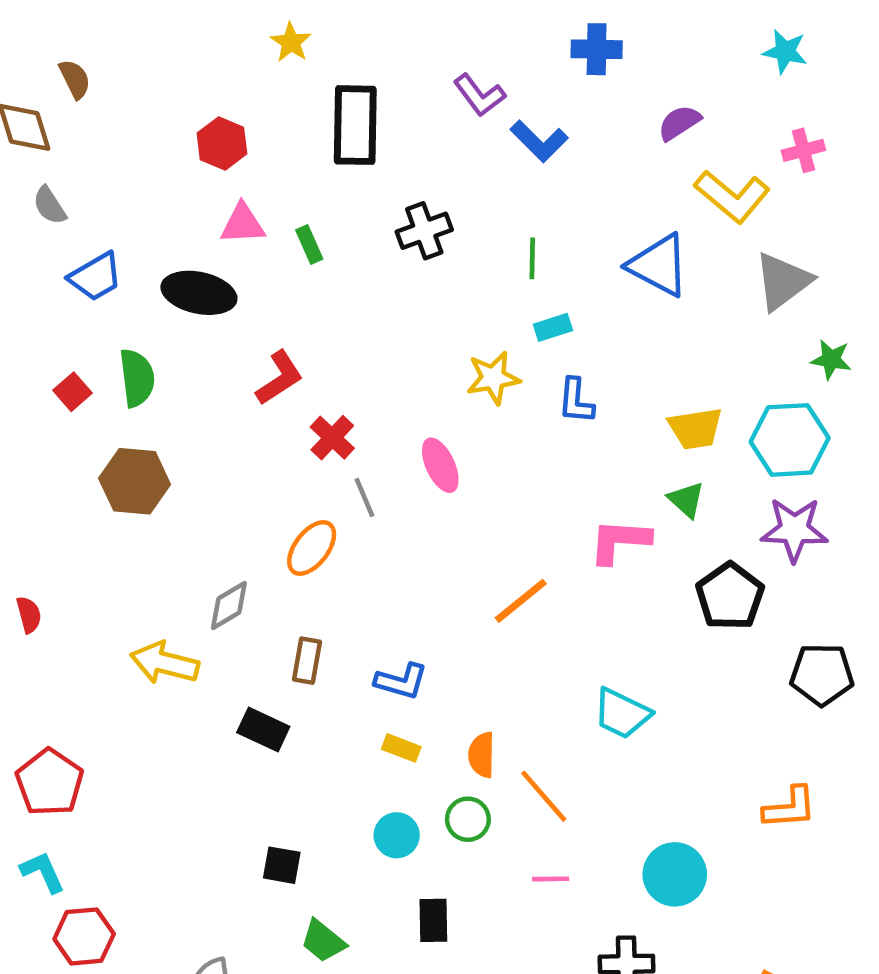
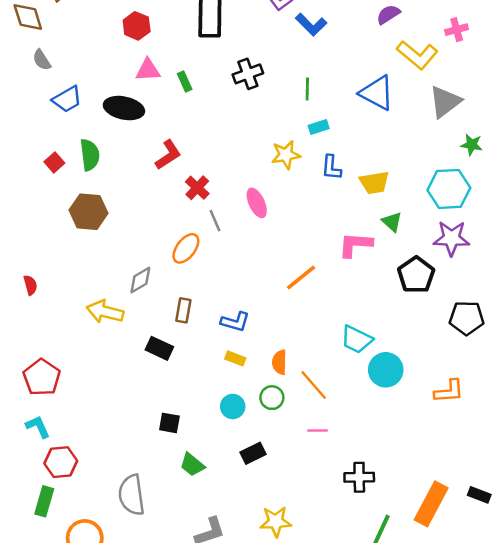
yellow trapezoid: (695, 428) -> (374, 183), moved
cyan circle: (675, 874) -> (386, 370), moved
black rectangle: (433, 920) -> (253, 453), turned 65

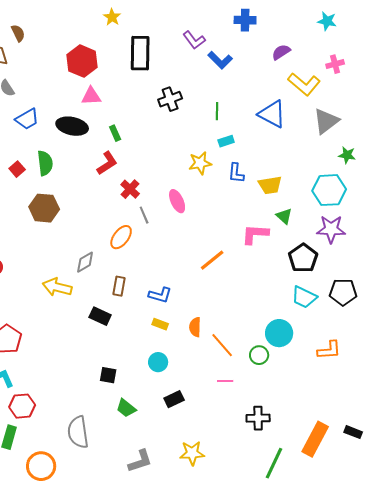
red hexagon: (137, 26) -> (82, 61), size x1.4
green rectangle: (185, 81) -> (115, 133), moved
cyan trapezoid: (357, 339) -> (304, 297), moved
green circle: (272, 398) -> (259, 355), moved

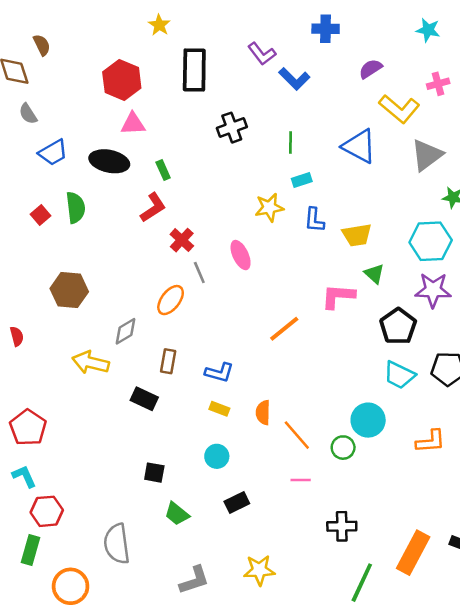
brown hexagon: (44, 208) -> (69, 290), moved

